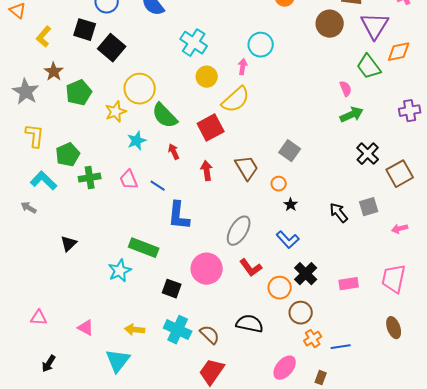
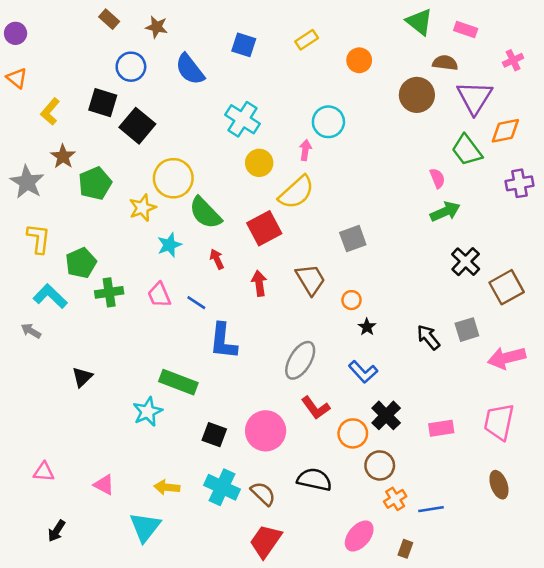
purple cross: (410, 111) -> (519, 183), moved
gray square: (290, 151) -> (353, 239), moved, turned 35
pink arrow: (400, 229) -> (507, 358), size x1.8
pink circle: (207, 269) -> (266, 431), moved

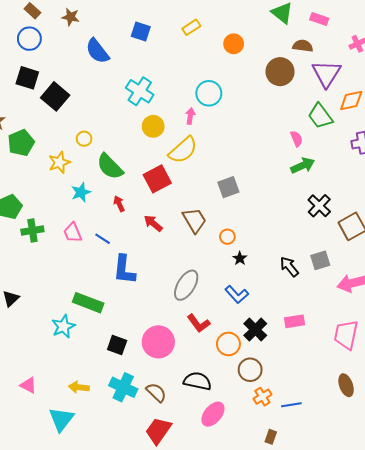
blue circle: (131, 67) -> (29, 39), moved
yellow circle: (173, 178) -> (84, 139), size x0.5
red arrow: (259, 283) -> (153, 223), turned -42
pink rectangle: (441, 428) -> (294, 321), moved
pink ellipse: (359, 536) -> (213, 414), moved

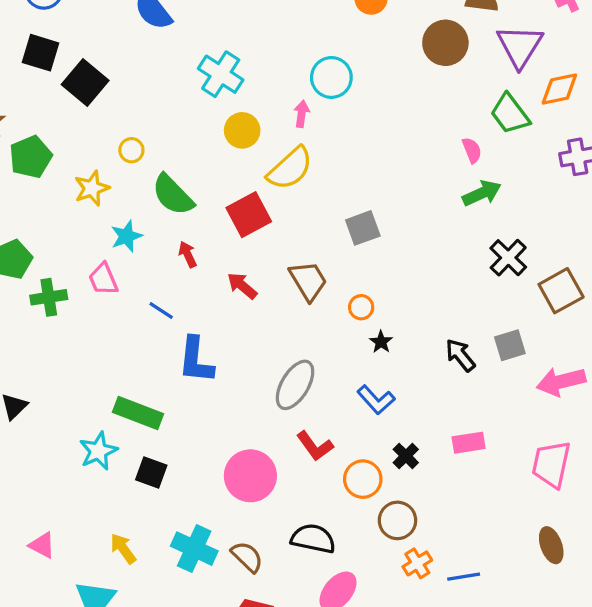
pink trapezoid: (73, 233) -> (103, 279), moved
black cross: (255, 330) -> (406, 456), size x0.7
black square: (117, 345) -> (151, 472), moved
yellow arrow: (79, 387) -> (123, 549), turned 48

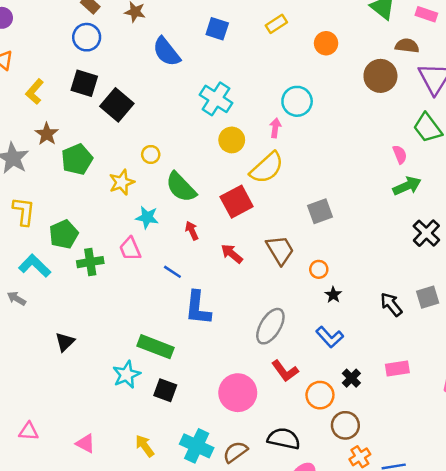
cyan star: (126, 236) -> (147, 217), turned 30
brown semicircle: (247, 557) -> (235, 452), turned -80

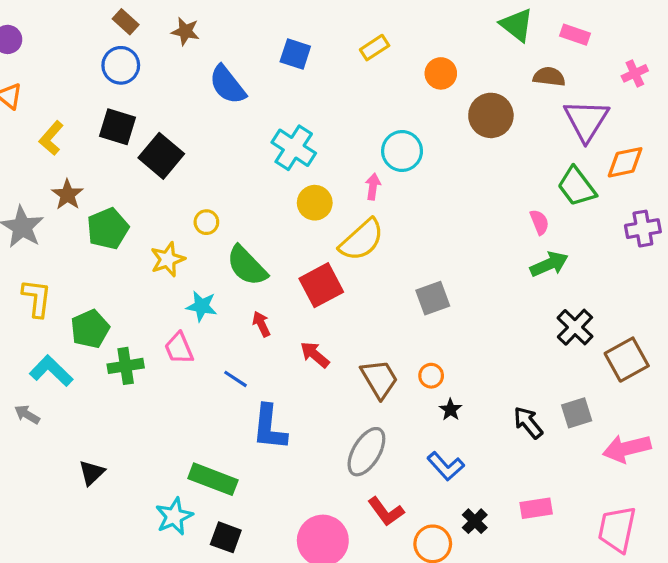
brown circle: (380, 76) -> (491, 115), moved
brown trapezoid: (280, 250) -> (379, 379), moved

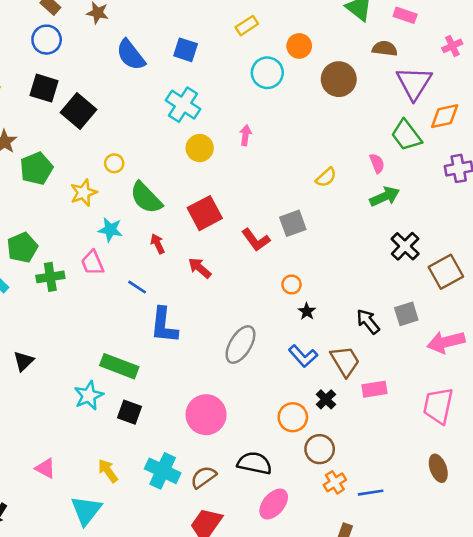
blue square: (295, 54) -> (186, 50), moved
cyan circle: (402, 151) -> (267, 73), moved
yellow semicircle: (362, 240) -> (326, 177), moved, size x0.6
brown trapezoid: (379, 379) -> (345, 361), moved
red L-shape: (386, 511) -> (256, 240), moved

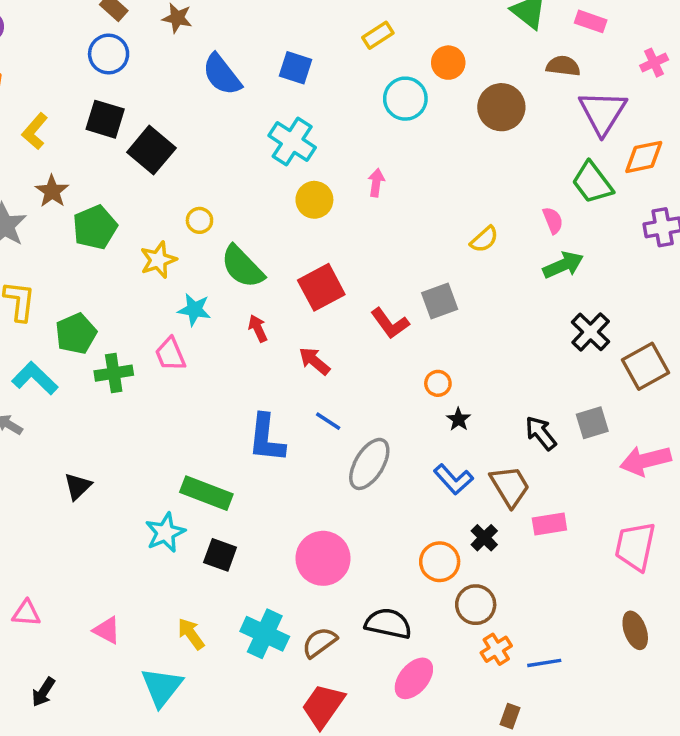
blue line: (137, 287) -> (328, 421), moved

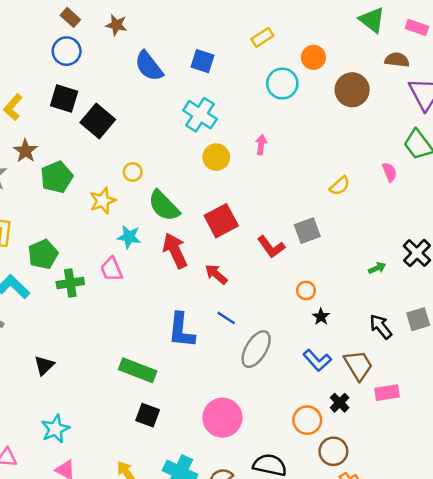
green arrow: (563, 265) -> (377, 268), moved, size x0.6
red arrow: (258, 328) -> (175, 251), size x1.8
cyan star: (165, 533) -> (55, 429), moved

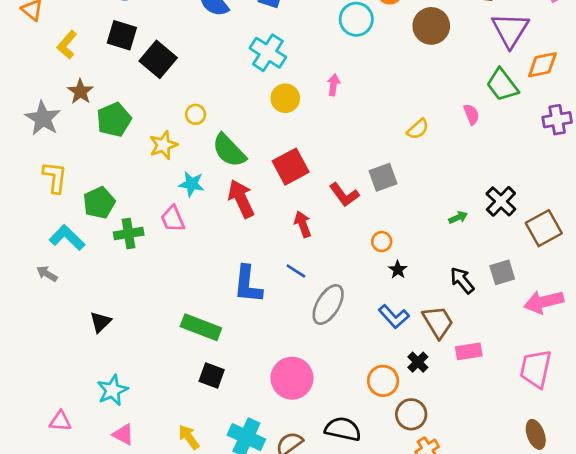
red arrow: (216, 274) -> (303, 224), moved, turned 30

